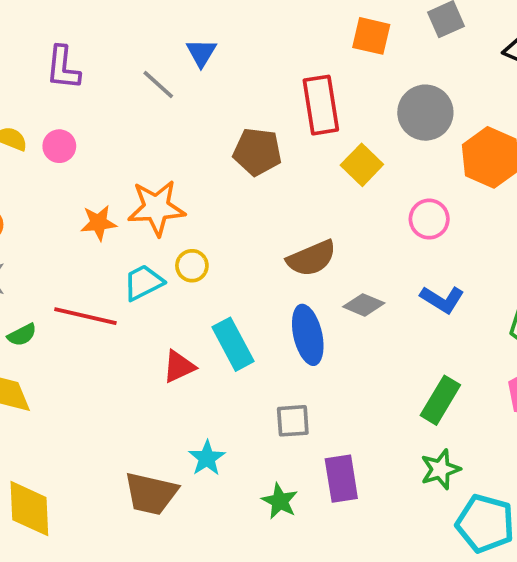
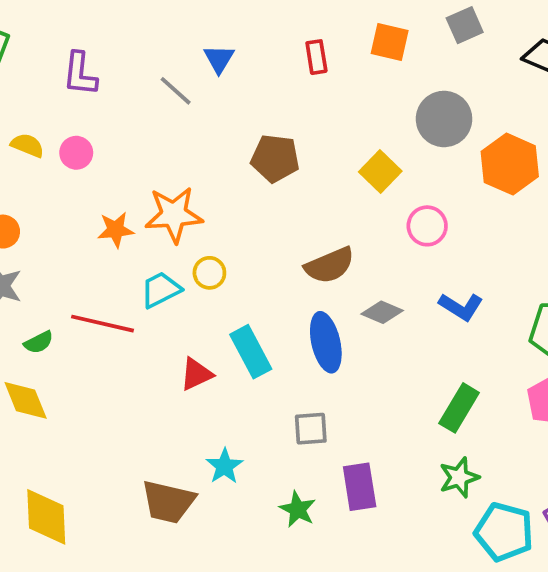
red rectangle: (321, 105) -> (316, 57), moved, size x0.6
pink circle: (429, 219) -> (427, 226), moved

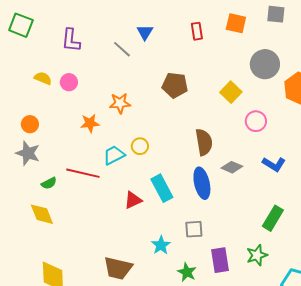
gray square: (465, 25) -> (276, 14), turned 30
orange star: (174, 215) -> (120, 103), moved, size x0.7
brown semicircle: (330, 265) -> (204, 142), turned -76
cyan star: (224, 466) -> (161, 245), moved
green star: (459, 477) -> (257, 255), moved

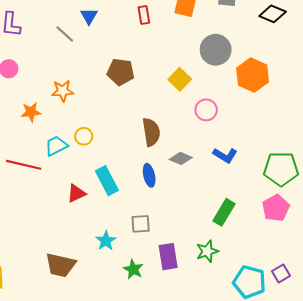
blue ellipse: (202, 183) -> (149, 175), size x0.7

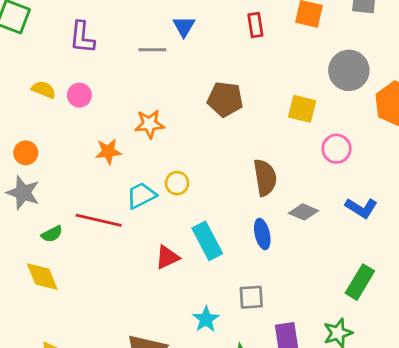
gray line: (65, 34) -> (152, 50), turned -42
yellow square: (180, 79) -> (302, 109), turned -30

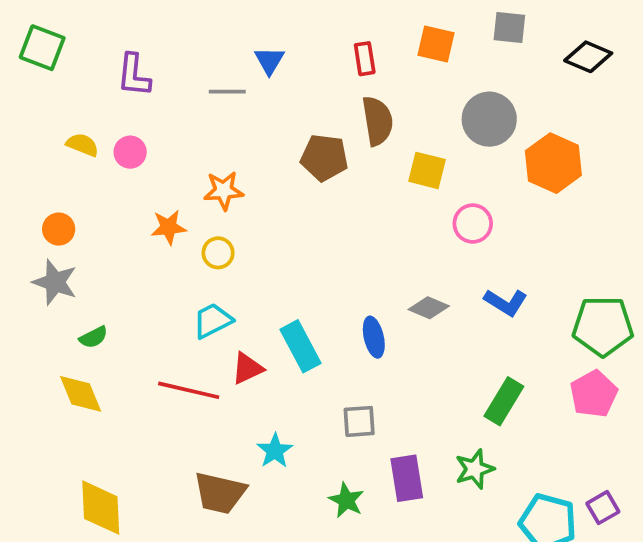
brown semicircle: (265, 178) -> (377, 121), moved
yellow circle: (177, 183) -> (218, 253), moved
cyan trapezoid: (141, 195) -> (213, 321), moved
red line: (99, 220) -> (189, 390), moved
cyan star: (206, 319) -> (275, 451), moved

